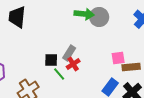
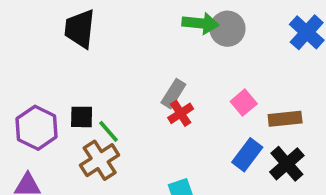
pink square: (118, 58) -> (244, 103), moved, turned -32
black square: (51, 60) -> (82, 117), moved
green line: (59, 74) -> (109, 131), moved

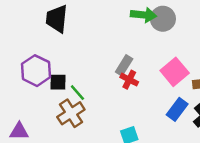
pink square: (244, 103) -> (175, 72), size x1.5
red cross: (181, 113) -> (129, 80), turned -30
purple hexagon: (37, 128) -> (36, 71), moved

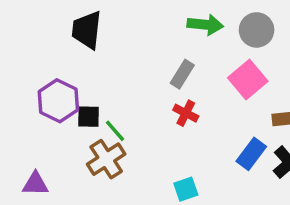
gray circle: (163, 19) -> (257, 30), moved
gray rectangle: (124, 65) -> (182, 74), moved
pink square: (175, 72) -> (248, 79), moved

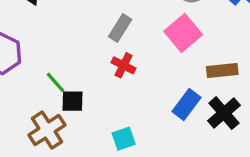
black square: (88, 117) -> (72, 101), moved
brown cross: (106, 159) -> (47, 130), moved

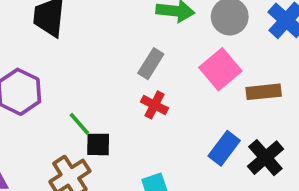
brown rectangle: (222, 70) -> (264, 92), moved

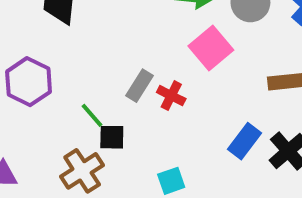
gray rectangle: (151, 64) -> (140, 86), moved
pink square: (220, 69) -> (211, 48), moved

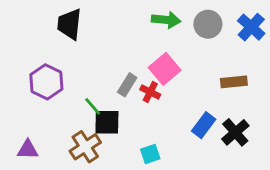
pink square: (211, 48) -> (165, 69), moved
black square: (112, 137) -> (107, 122), size x1.4

